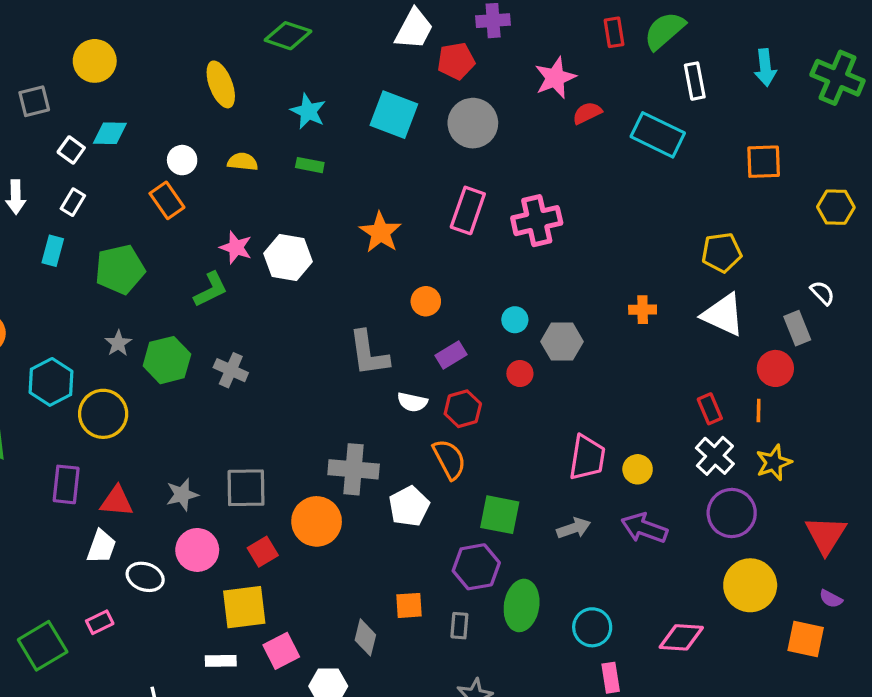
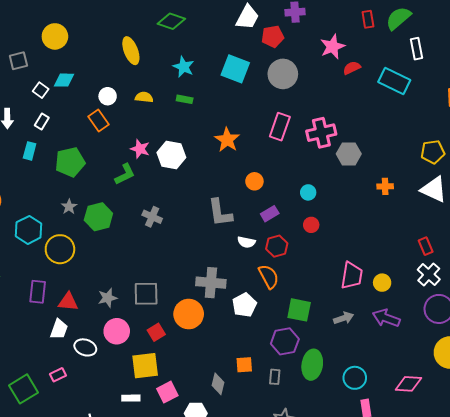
gray hexagon: (562, 342) -> (349, 154), moved
gray cross: (231, 370) -> (152, 217), moved

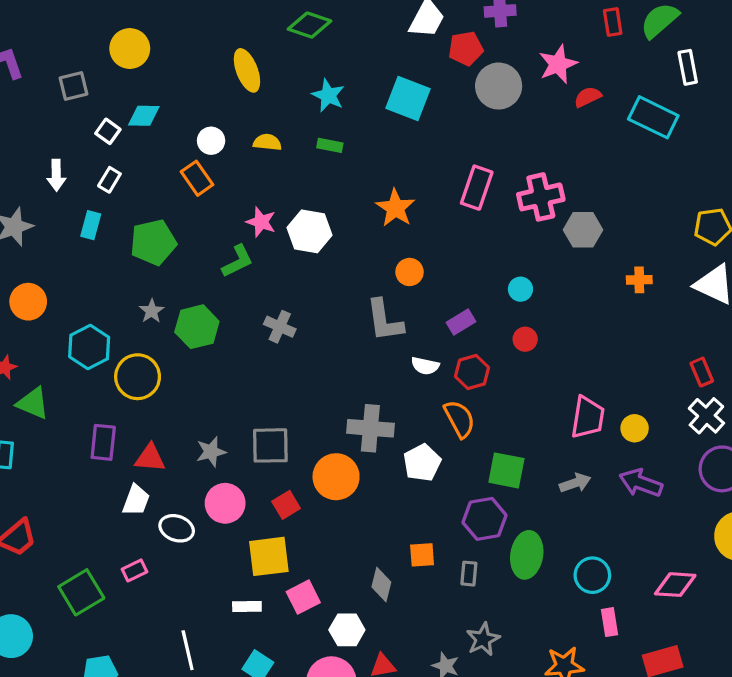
gray circle: (283, 74) -> (499, 86), moved
orange circle: (254, 181) -> (410, 272), moved

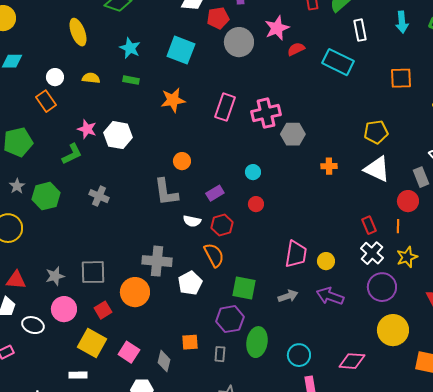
orange star: (395, 208) -> (173, 100), moved, turned 30
yellow square: (269, 556) -> (92, 343), turned 36
pink square: (303, 597) -> (129, 352), moved, turned -30

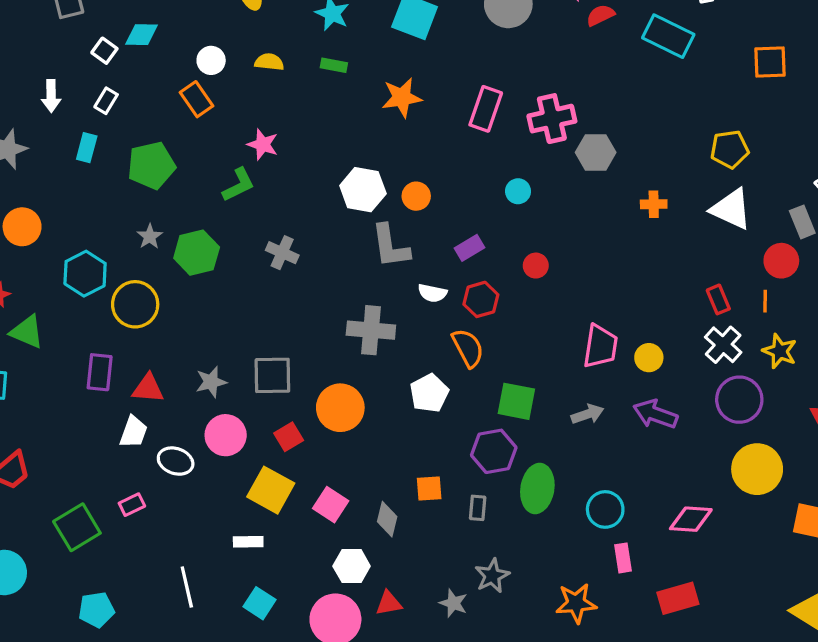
white hexagon: (118, 135) -> (363, 190), moved
cyan circle: (253, 172) -> (518, 191), moved
yellow star: (407, 257) -> (780, 351), turned -30
gray cross: (157, 261) -> (371, 330), moved

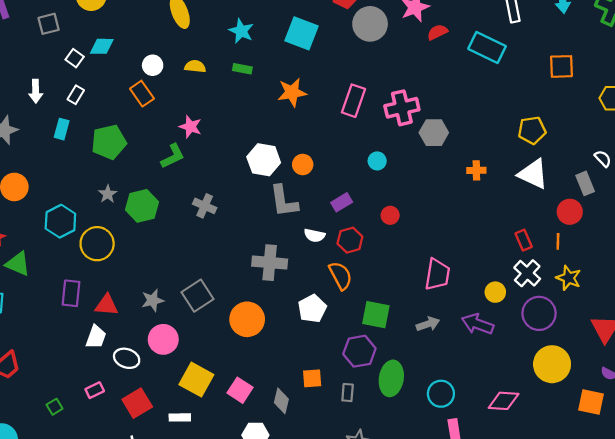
yellow circle: (649, 358) -> (495, 292), moved
gray square: (272, 375) -> (198, 296), turned -32
red square: (289, 437) -> (137, 403), moved, size x1.4
green square: (77, 527) -> (55, 407), size x0.5

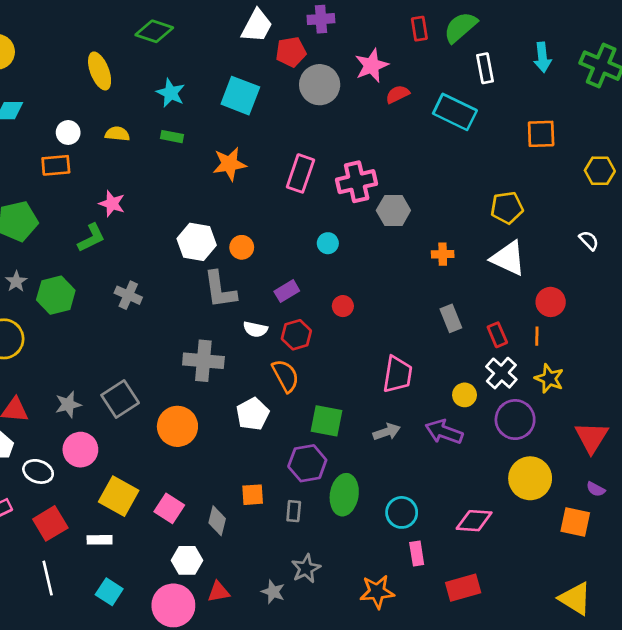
orange rectangle: (142, 94) -> (56, 165), turned -60
gray rectangle: (585, 183) -> (451, 318), moved

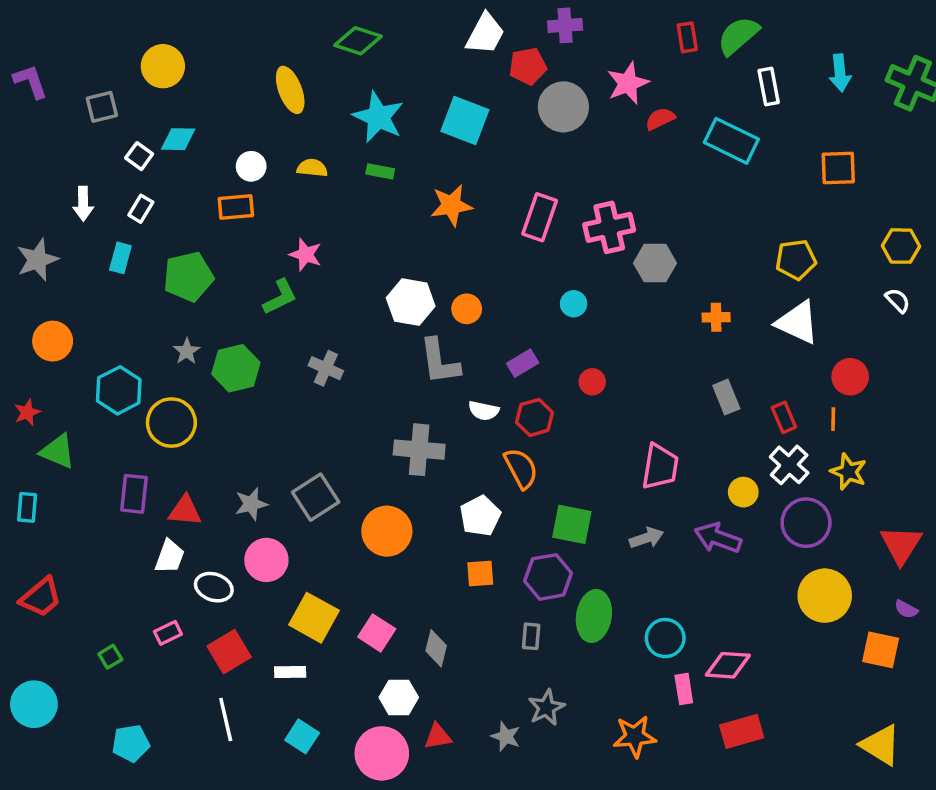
cyan star: (171, 93) -> (378, 117), size x1.4
yellow hexagon: (600, 171) -> (901, 246), moved
orange square: (253, 495) -> (480, 574), moved
pink diamond: (474, 521) -> (728, 665), moved

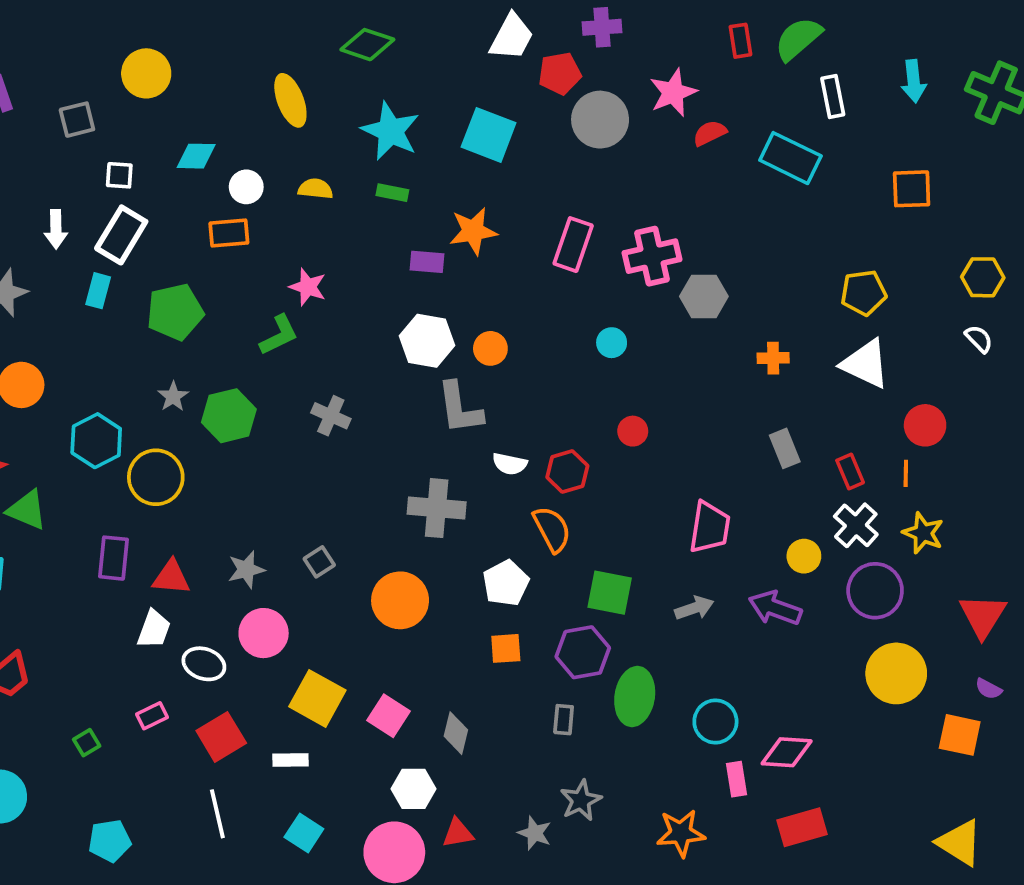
cyan diamond: (178, 139) -> (196, 156), moved
white square: (139, 156) -> (119, 175), turned -32
white rectangle: (141, 209) -> (121, 235), size x1.8
purple rectangle: (523, 363) -> (427, 262), moved, turned 36
gray square: (316, 497) -> (319, 562), size x0.6

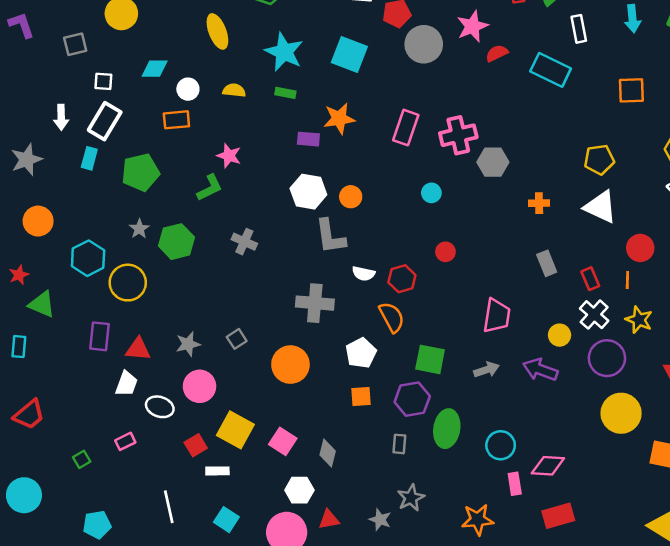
red square: (221, 737) -> (196, 445), moved, size x0.7

